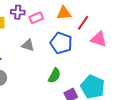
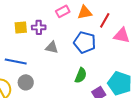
purple cross: (18, 12) -> (39, 27), moved
pink rectangle: (36, 18) -> (63, 11), moved

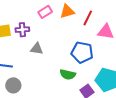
blue pentagon: (85, 42) -> (82, 52), moved
green semicircle: (81, 75) -> (68, 75), turned 84

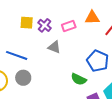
pink rectangle: (45, 12) -> (69, 26), moved
purple cross: (22, 30) -> (45, 25), turned 32

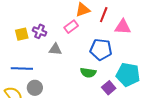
pink rectangle: (69, 26) -> (71, 27), moved

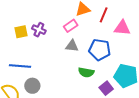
gray triangle: (55, 49) -> (72, 46), moved

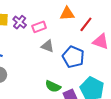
pink rectangle: (71, 26) -> (39, 27), moved
green semicircle: (86, 72) -> (53, 86), moved

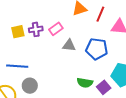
purple cross: (20, 22) -> (36, 29), turned -32

